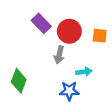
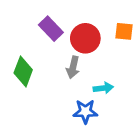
orange square: (100, 36) -> (124, 31), moved
green diamond: (19, 81) -> (23, 71), moved

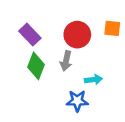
purple rectangle: (51, 29) -> (30, 35), moved
green diamond: (23, 71) -> (36, 66), moved

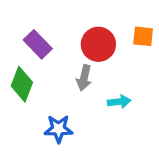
green diamond: (36, 66) -> (22, 84), moved
blue star: (77, 101) -> (59, 129), moved

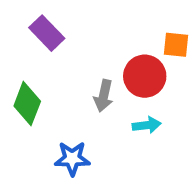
purple rectangle: (38, 44) -> (47, 33), moved
red circle: (98, 44) -> (145, 76), moved

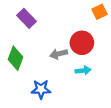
orange square: (176, 45) -> (100, 12), moved, turned -32
gray arrow: (104, 96) -> (59, 54), turned 63

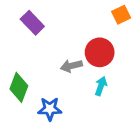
green diamond: (15, 58) -> (19, 87), moved
cyan arrow: (83, 70) -> (101, 86), turned -64

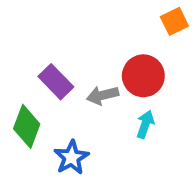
purple rectangle: (32, 23) -> (56, 82), moved
blue star: (50, 109) -> (71, 157), turned -30

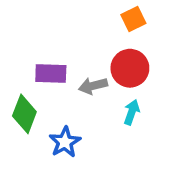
orange square: (174, 21) -> (133, 19), moved
purple rectangle: (56, 82) -> (51, 73), turned -44

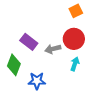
purple rectangle: (51, 73) -> (29, 42), turned 36
blue star: (65, 142) -> (37, 81), turned 30

